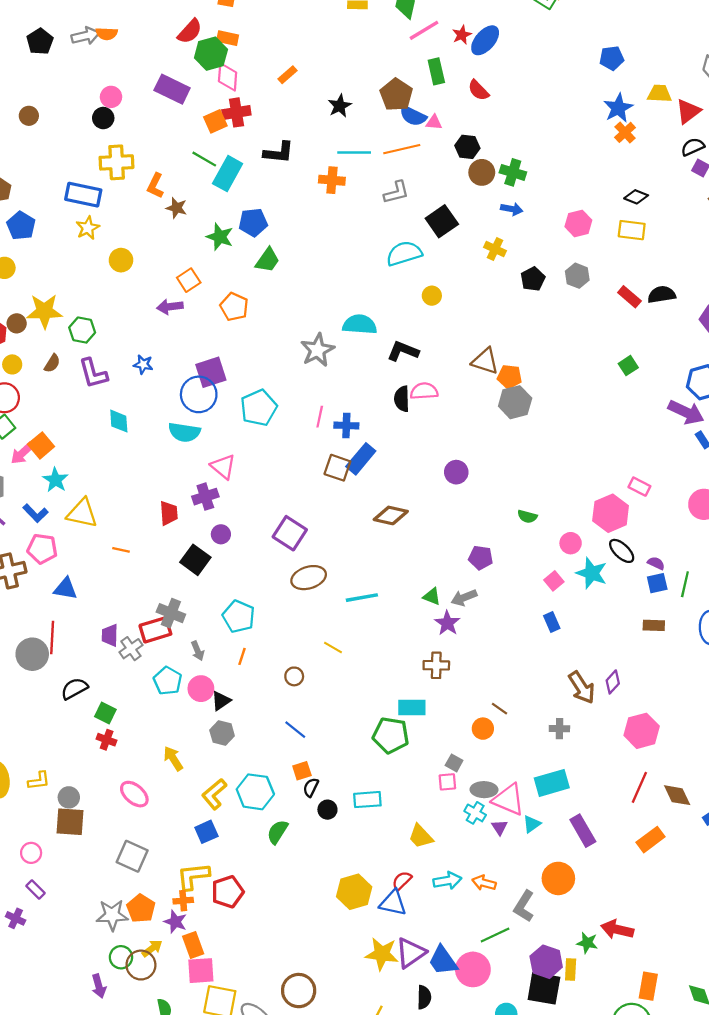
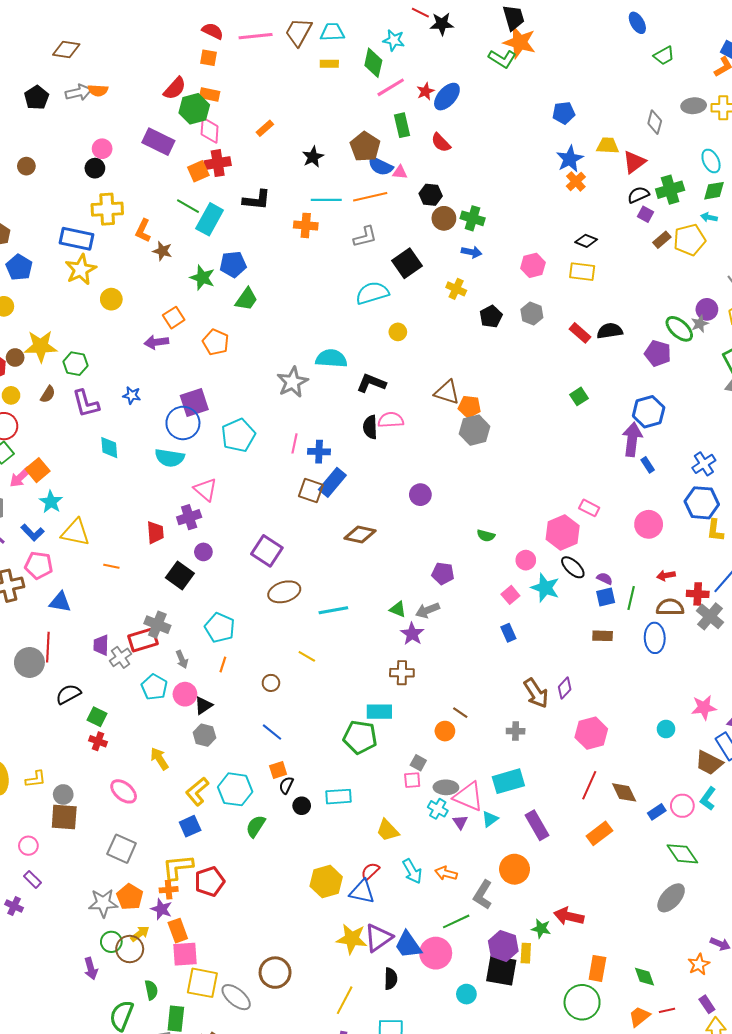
yellow star: (88, 228) -> (81, 269), size x1.4
purple arrow: (686, 412) -> (632, 439), turned -108
cyan arrow: (447, 881) -> (412, 871), turned 70

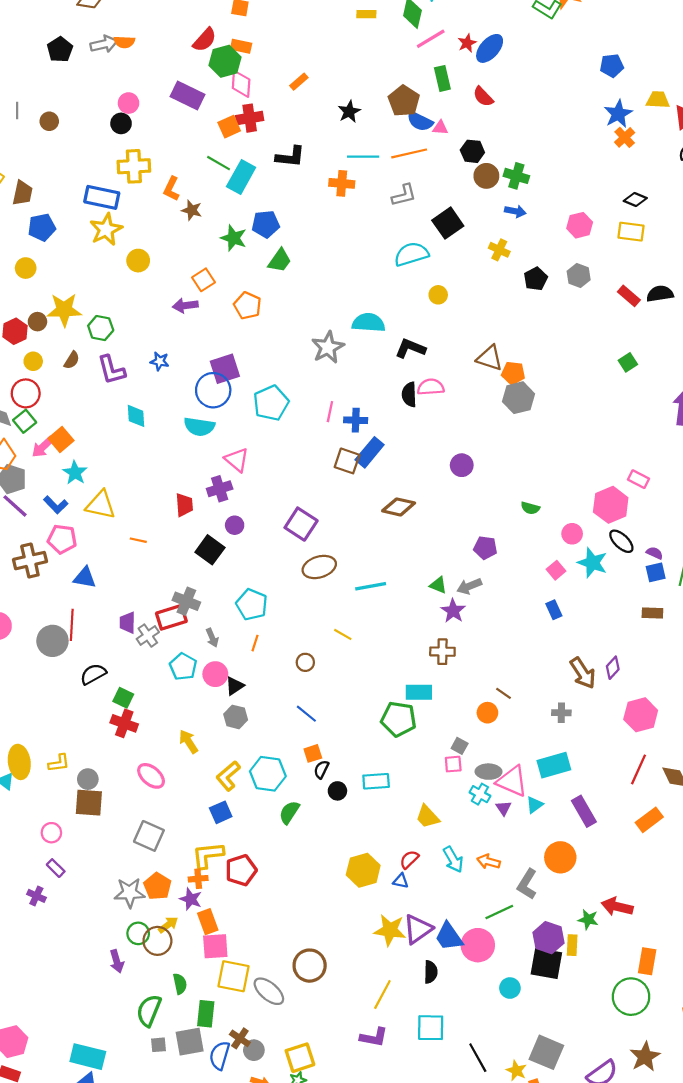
blue pentagon: (19, 267) -> (42, 227), turned 30
red cross: (98, 741) -> (124, 723), size x1.4
blue triangle: (362, 892) -> (401, 881), size x0.6

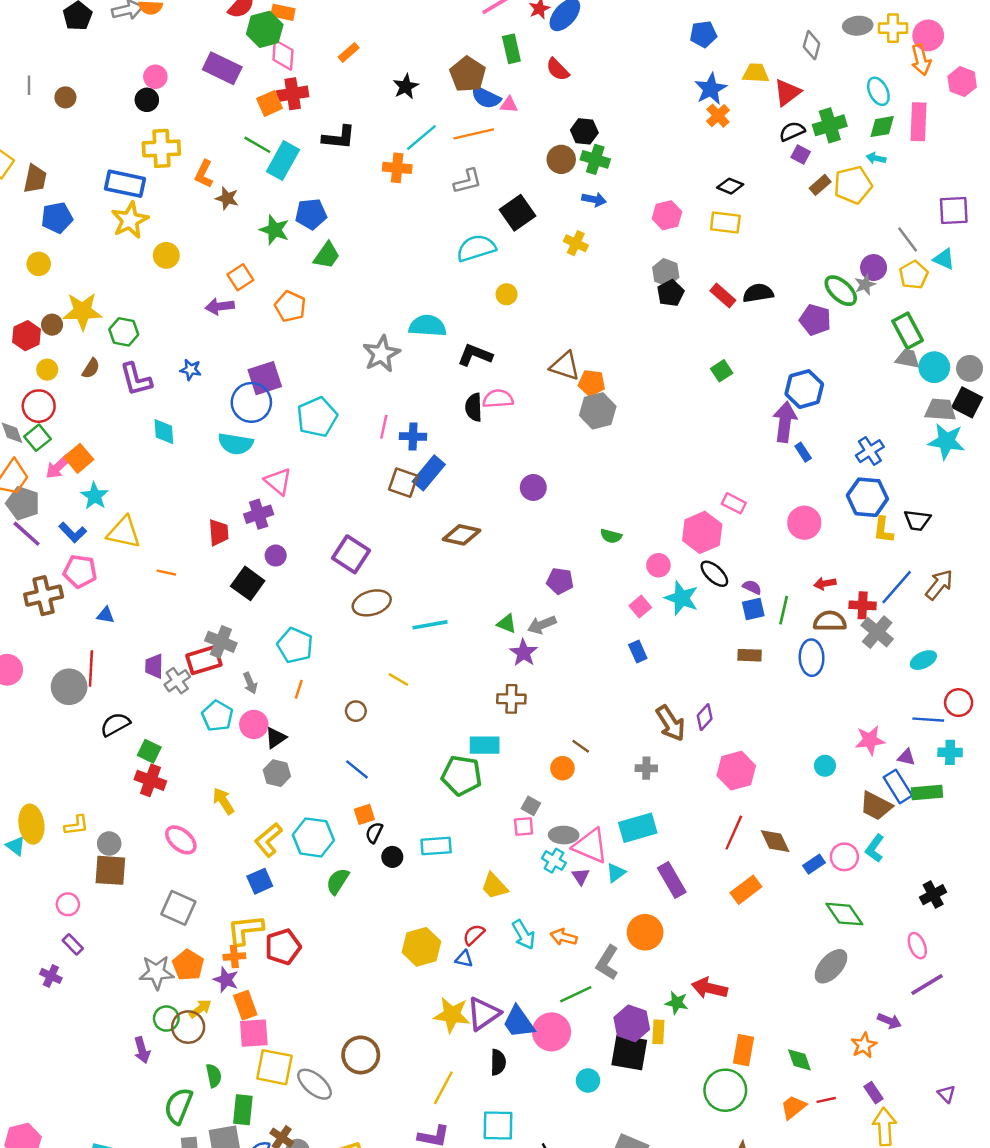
black hexagon: (472, 151) -> (584, 131), moved
cyan line: (363, 157) -> (421, 138), turned -40
black pentagon: (536, 279) -> (671, 293), moved
blue triangle: (85, 578) -> (106, 615), size x0.7

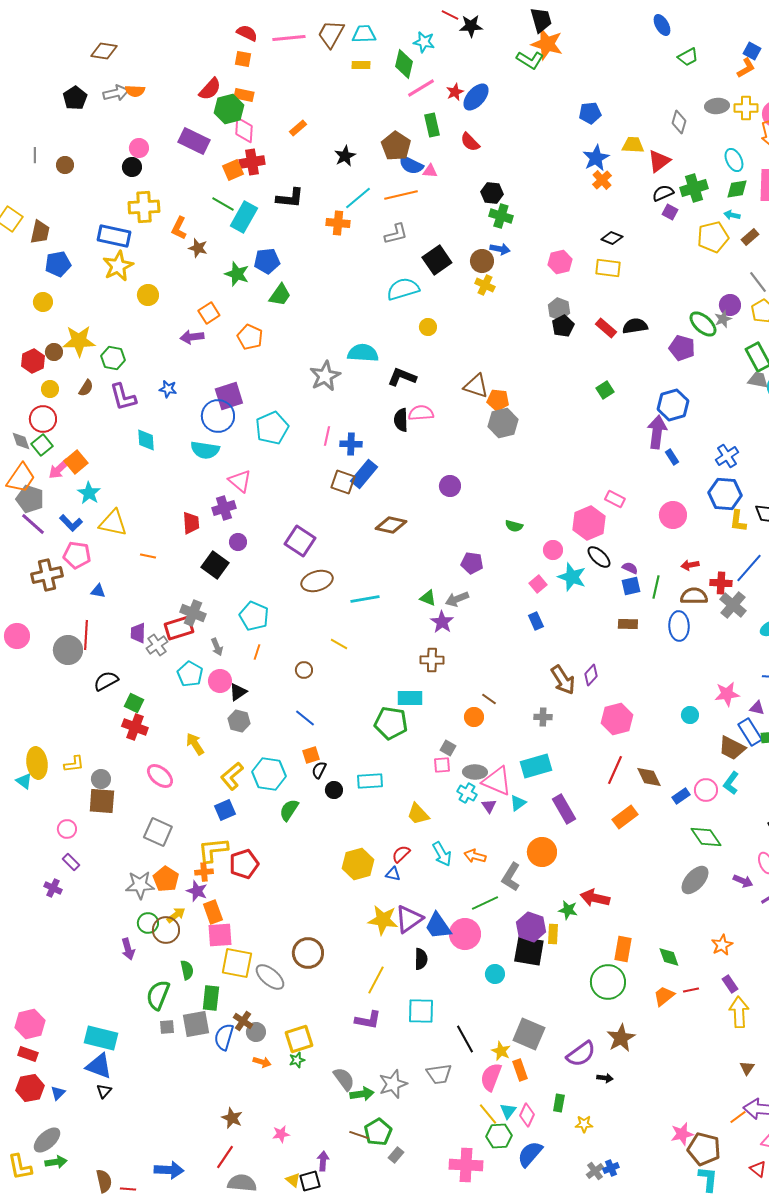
brown circle: (561, 159) -> (482, 261), moved
brown rectangle: (820, 185) -> (750, 237), moved
purple arrow: (889, 1021) -> (743, 881), moved

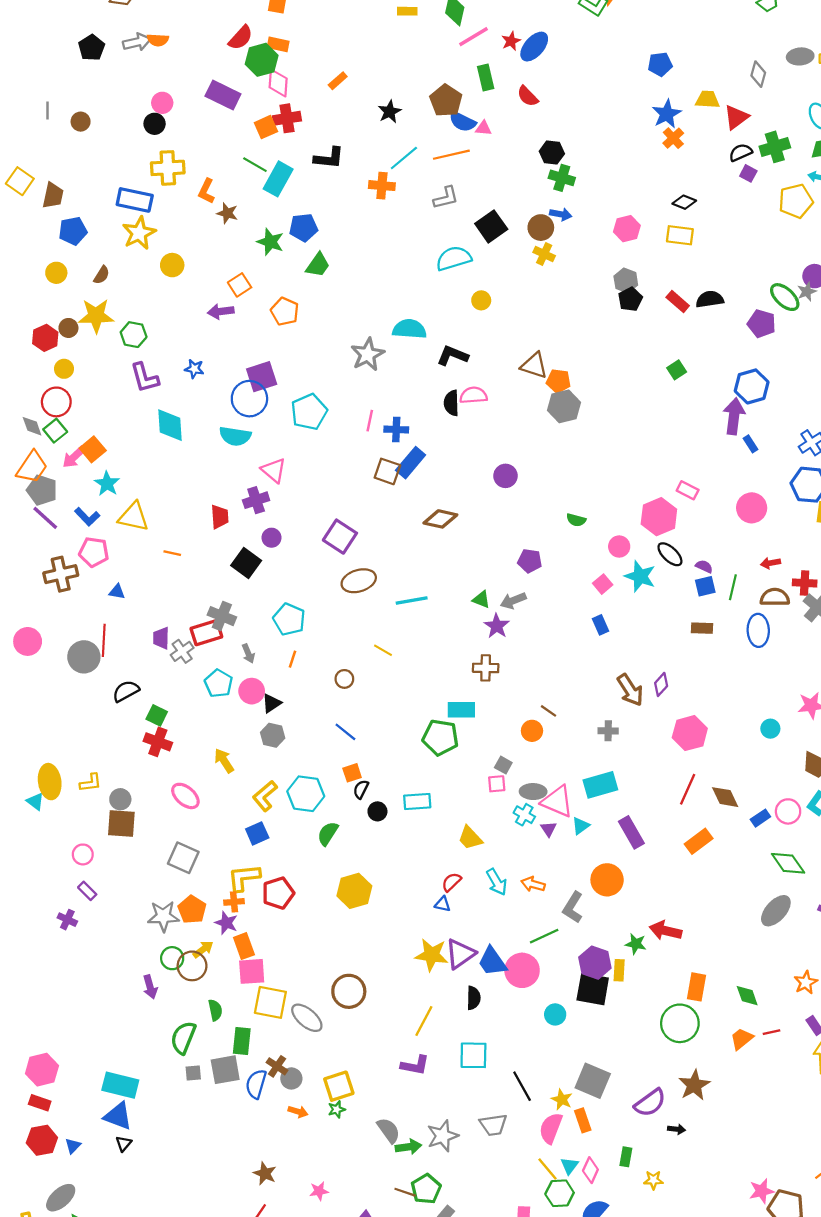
brown semicircle: (86, 388) -> (102, 275), moved
cyan diamond: (146, 440) -> (170, 425), size x1.4
yellow hexagon: (358, 864) -> (354, 891), moved

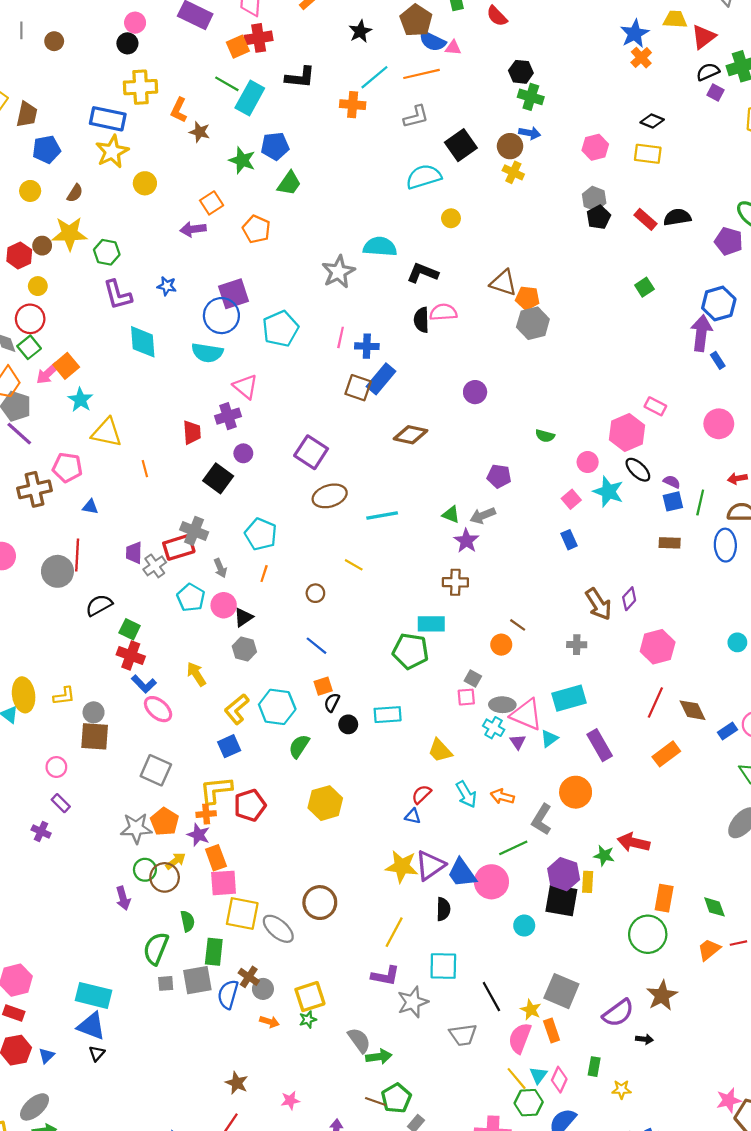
blue L-shape: (87, 517) -> (144, 684), moved
orange line: (172, 553) -> (145, 469), turned 63
gray star: (443, 1136) -> (413, 1002), moved

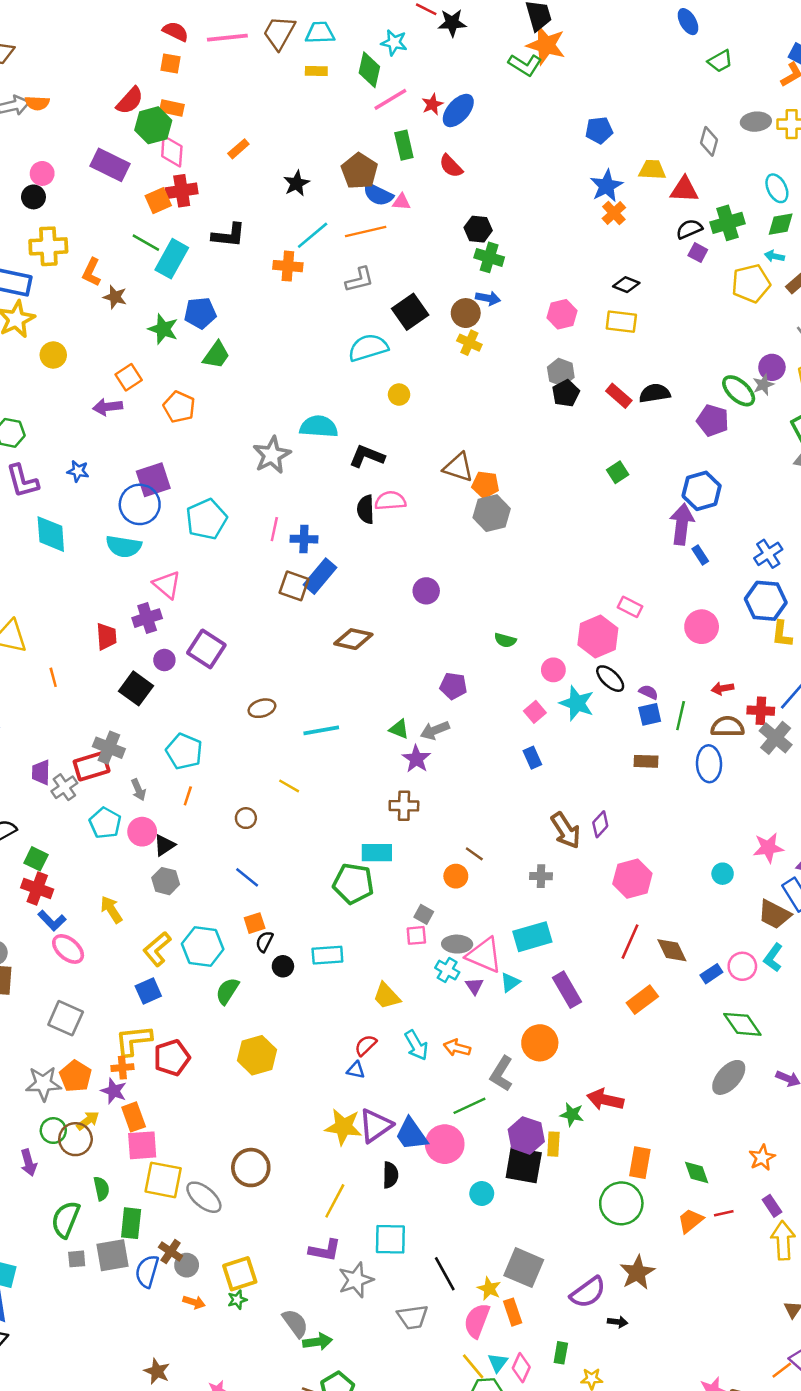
red triangle: (703, 37) -> (684, 190), turned 40
purple square: (311, 452) -> (206, 649), moved
brown ellipse: (330, 496) -> (262, 708), size x0.7

